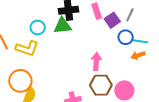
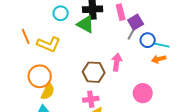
gray line: (130, 15) -> (132, 33), moved
green triangle: (63, 26) -> (86, 24), turned 30
cyan circle: (38, 28) -> (61, 13), moved
brown hexagon: (101, 85) -> (94, 72), moved

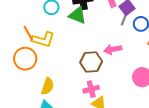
orange line: (26, 36) -> (28, 33), moved
pink arrow: (117, 62) -> (113, 49), turned -102
orange circle: (40, 76) -> (25, 59), moved

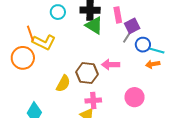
green triangle: (78, 15) -> (94, 25), moved
yellow semicircle: (48, 86) -> (63, 84), moved
pink cross: (91, 89) -> (93, 100), moved

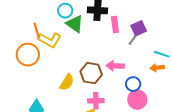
pink rectangle: (118, 15) -> (115, 25), moved
green triangle: (94, 25) -> (75, 24), moved
blue circle: (143, 45) -> (133, 84), moved

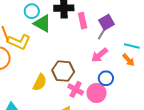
pink arrow: (115, 66) -> (100, 55), moved, turned -36
orange arrow: (157, 68) -> (128, 60), turned -120
pink circle: (137, 100) -> (96, 93), moved
pink cross: (96, 101) -> (76, 89), moved, turned 35

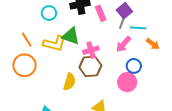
green triangle: (42, 23) -> (71, 36), moved
yellow L-shape: (19, 42) -> (55, 44), moved
cyan line: (132, 46) -> (138, 28), moved
pink cross: (76, 89) -> (91, 50), moved, turned -35

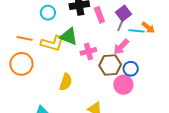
orange line: (27, 40) -> (25, 38), turned -49
orange arrow: (153, 44) -> (148, 28), moved
brown hexagon: (90, 66) -> (110, 65), moved

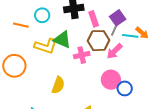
orange line: (25, 38) -> (21, 25), moved
brown hexagon: (110, 65) -> (99, 41), moved
blue circle: (131, 69) -> (125, 88), moved
pink circle: (123, 85) -> (111, 80), moved

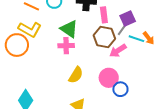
yellow L-shape: (46, 46) -> (30, 29), moved
pink cross: (82, 55) -> (66, 46), moved
yellow semicircle: (58, 85) -> (76, 75), moved

